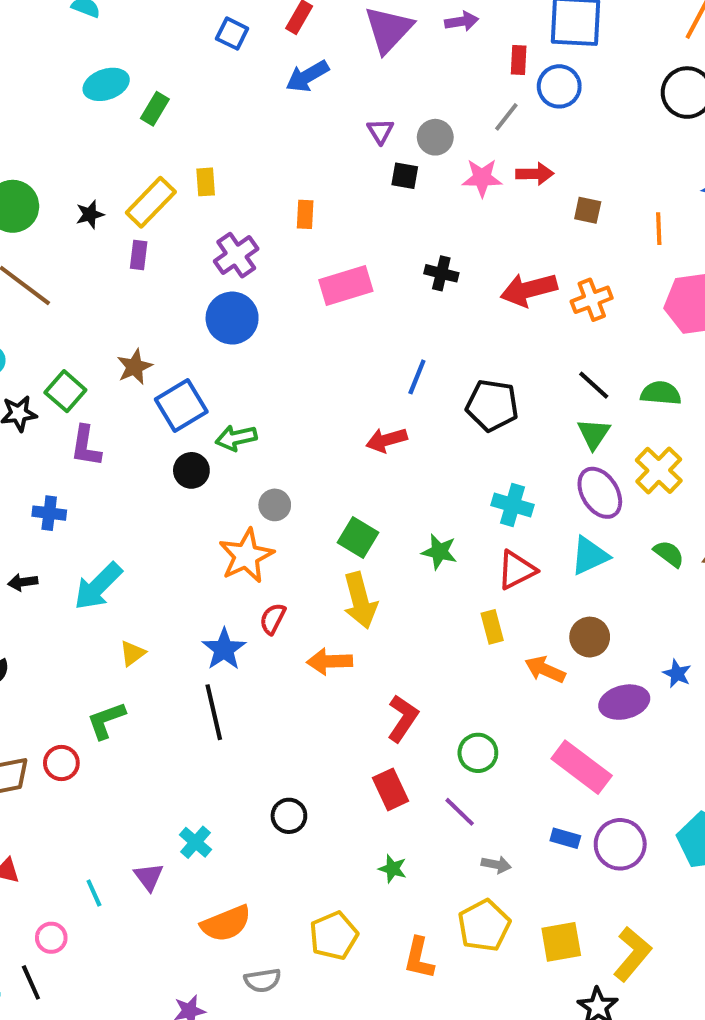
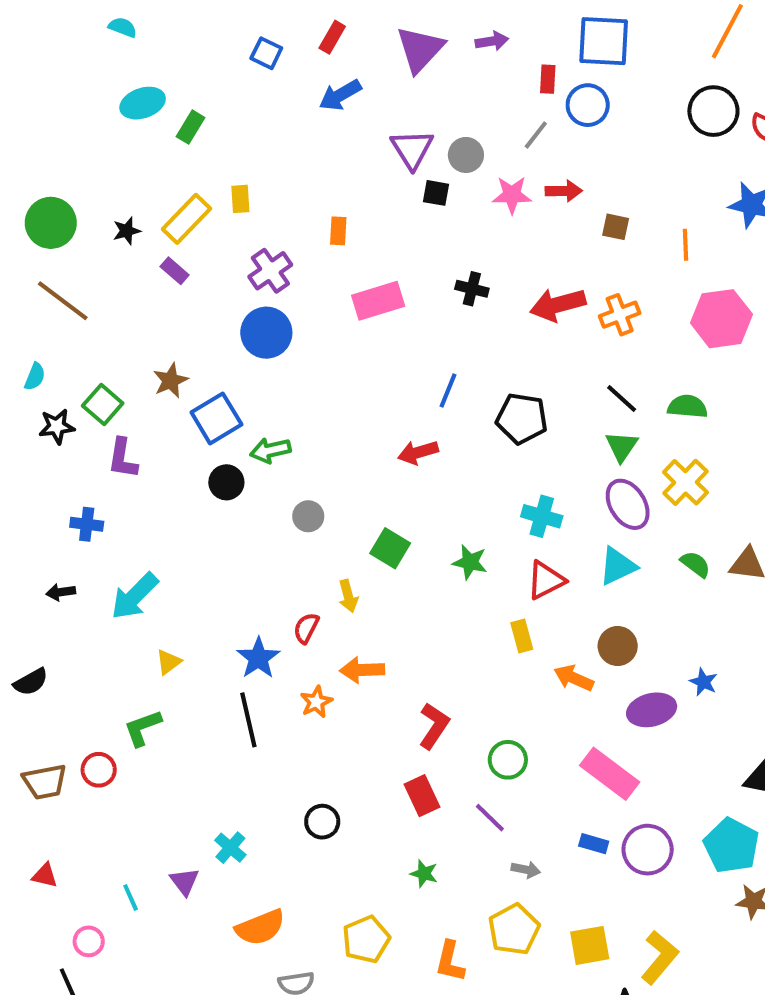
purple triangle: (380, 131) -> (412, 149), size x1.6
purple rectangle: (139, 255) -> (175, 271), turned -56
orange star: (246, 556) -> (316, 702), moved, size x0.6
yellow arrow: (360, 600) -> (348, 596), moved, size x0.6

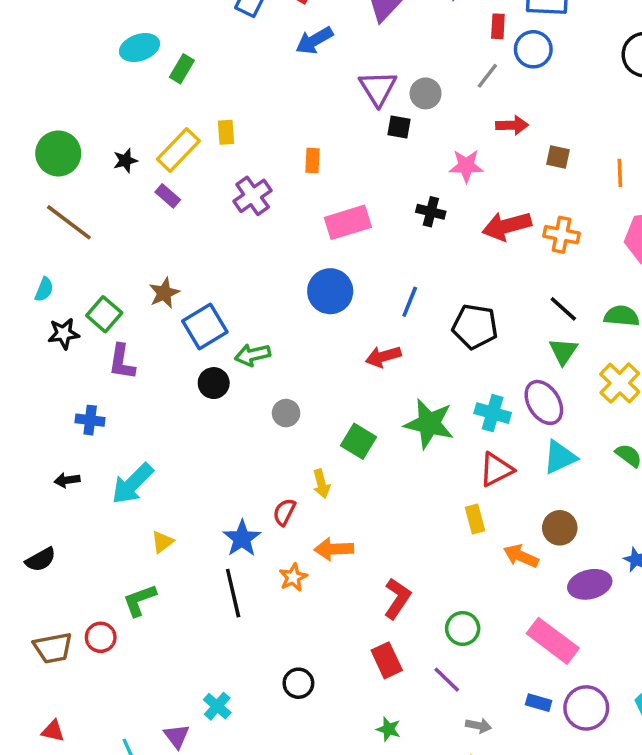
pink star: (512, 195) -> (466, 166), moved
orange cross: (620, 315) -> (562, 235), turned 32
blue circle: (266, 333) -> (330, 291), moved
purple ellipse: (628, 504) -> (544, 402), moved
green star: (470, 562) -> (429, 424), moved, size x1.6

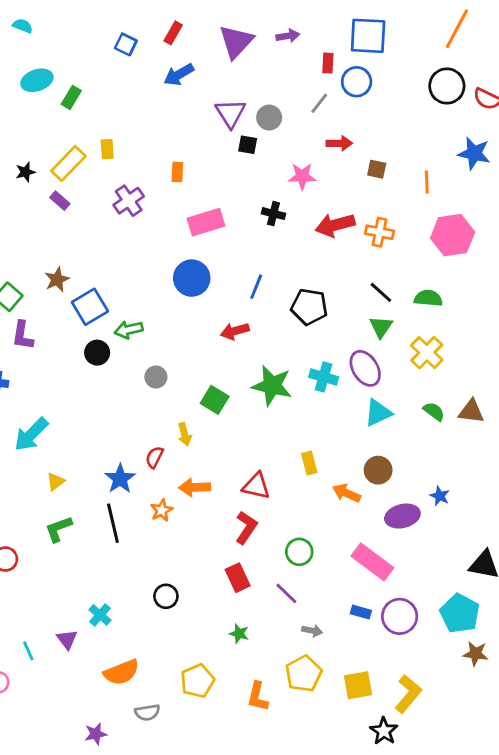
red triangle: (496, 470) -> (256, 486), moved, turned 40
green L-shape: (139, 600) -> (58, 529), moved

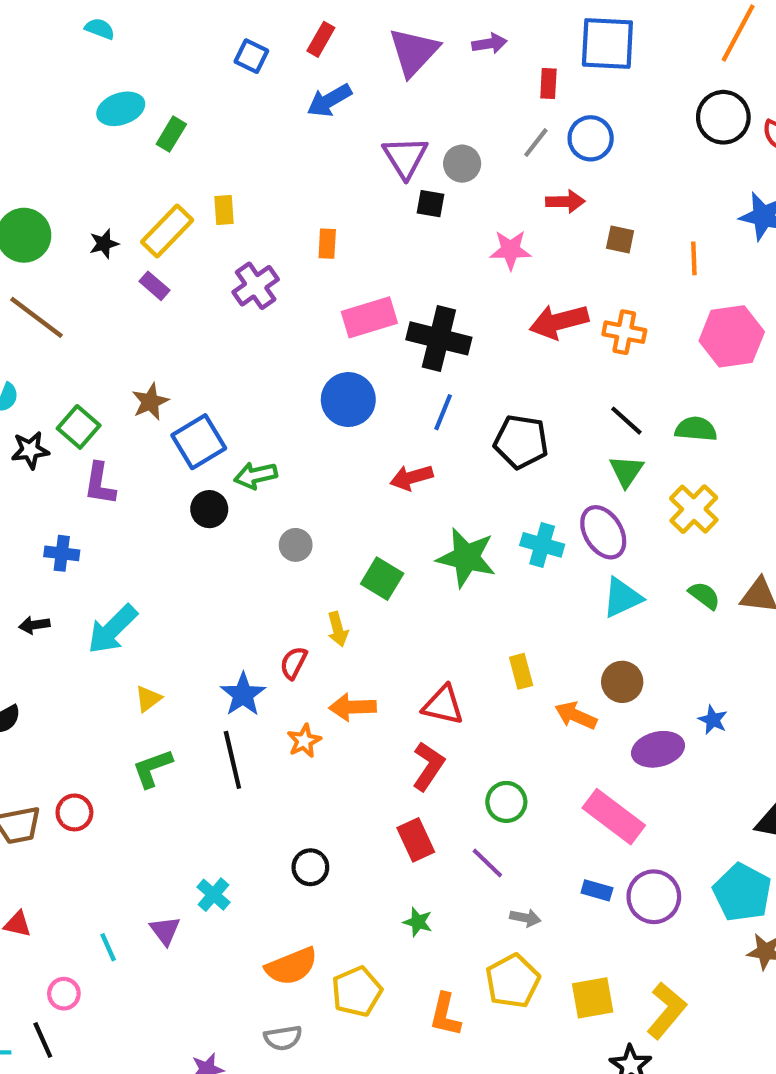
blue circle: (357, 82) -> (591, 138), moved
black cross: (273, 214) -> (439, 338), moved, size x1.8
orange semicircle: (121, 672) -> (291, 966), moved

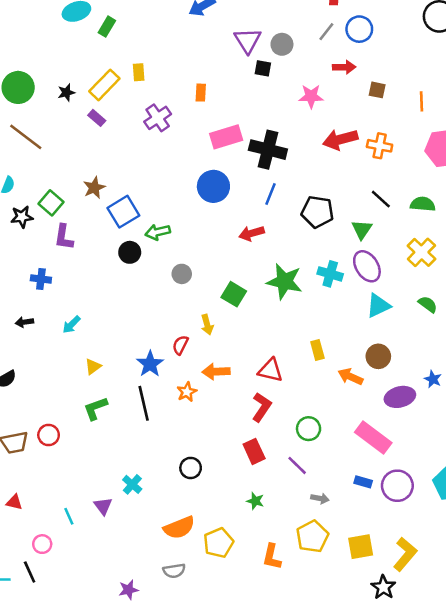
green triangle: (626, 471) -> (362, 230), moved
cyan arrow: (112, 629) -> (71, 325), size x0.6

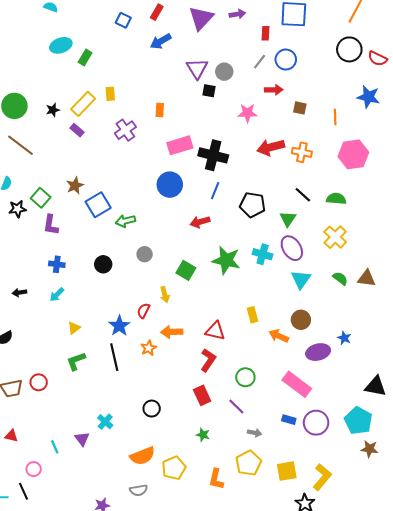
black circle: (130, 252) -> (103, 264), moved
blue cross: (41, 279) -> (57, 264), moved
cyan triangle: (378, 306) -> (301, 279), turned -30

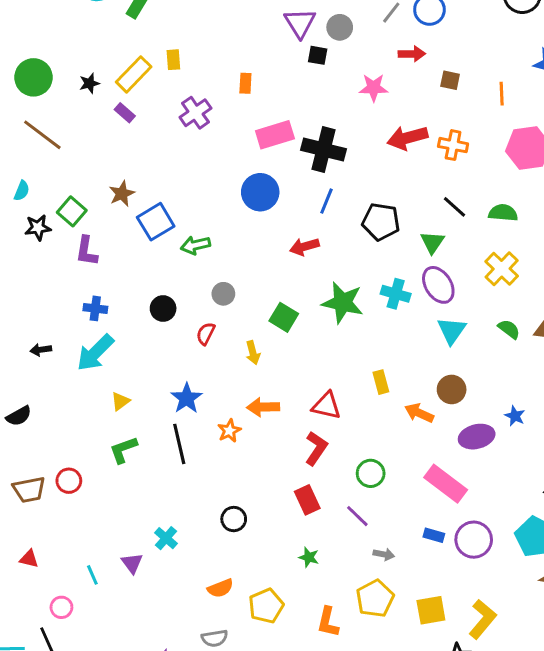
cyan arrow: (57, 295) -> (95, 353), size x1.8
red semicircle: (144, 311) -> (206, 334), moved
orange semicircle: (143, 456) -> (220, 588), size x0.7

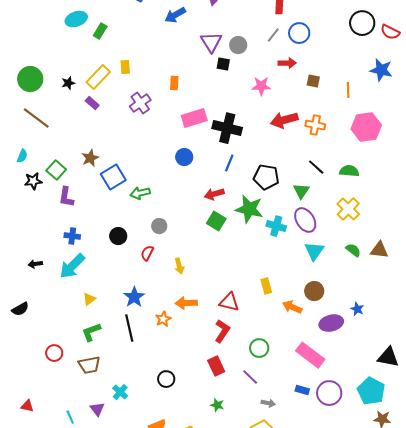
blue circle: (260, 192) -> (184, 157), size x0.7
green star: (343, 303) -> (249, 209), moved
green square: (284, 317) -> (216, 221), moved
brown trapezoid: (29, 490) -> (89, 365), moved

